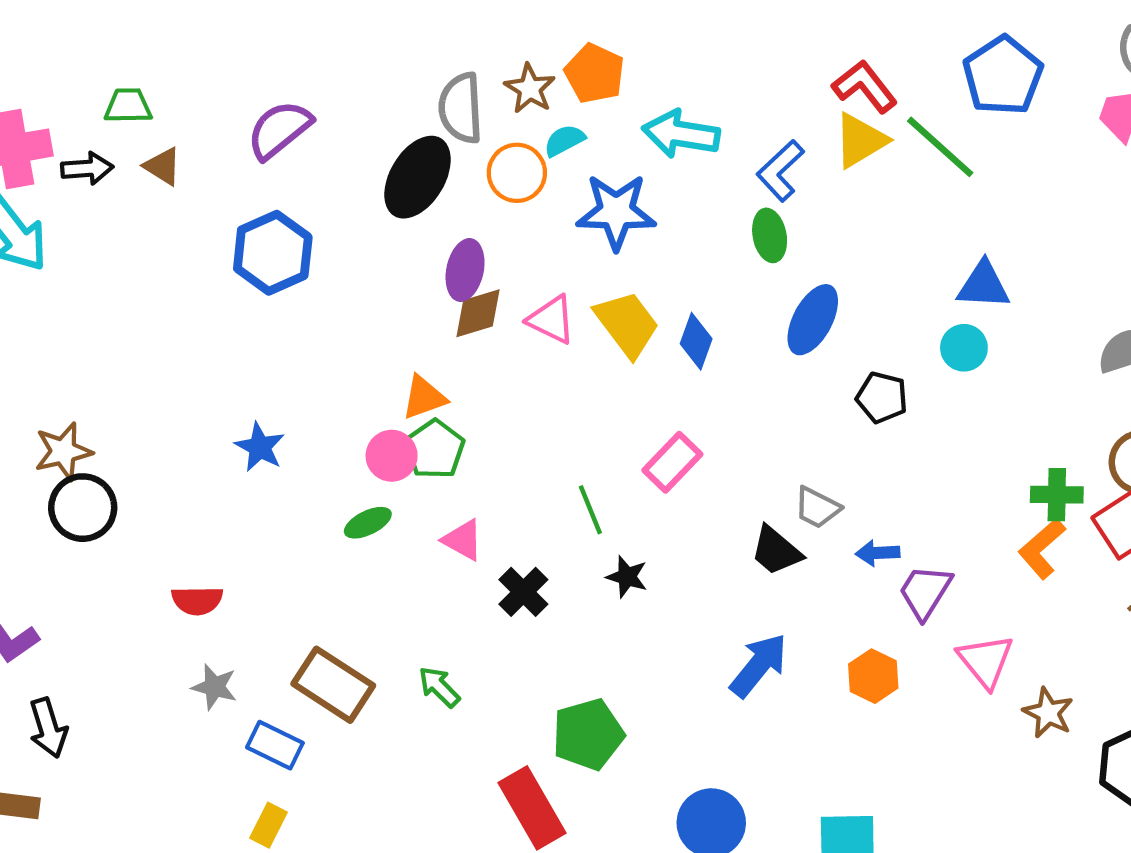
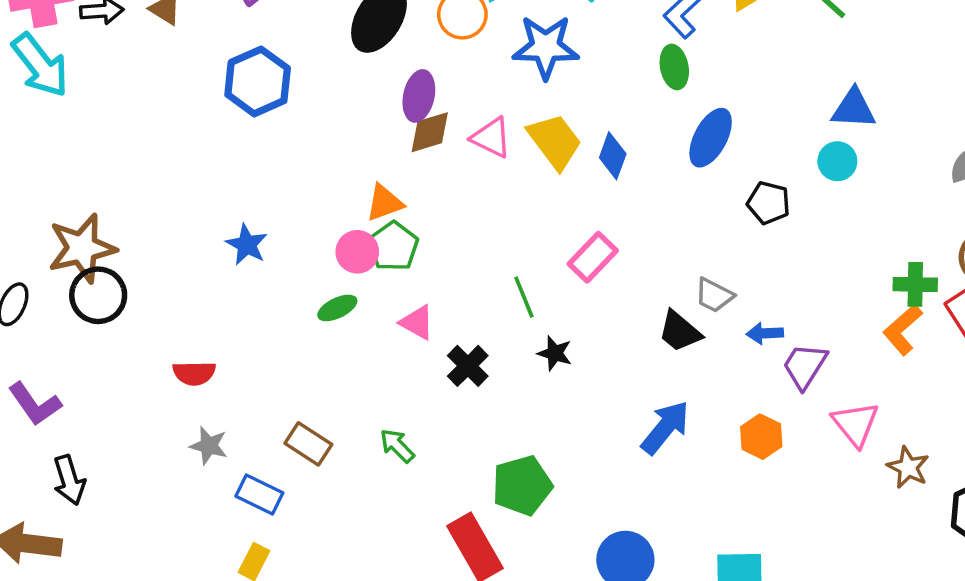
brown star: (63, 451) -> (82, 248), size x1.4
brown rectangle: (333, 685) -> (308, 444), size x0.7

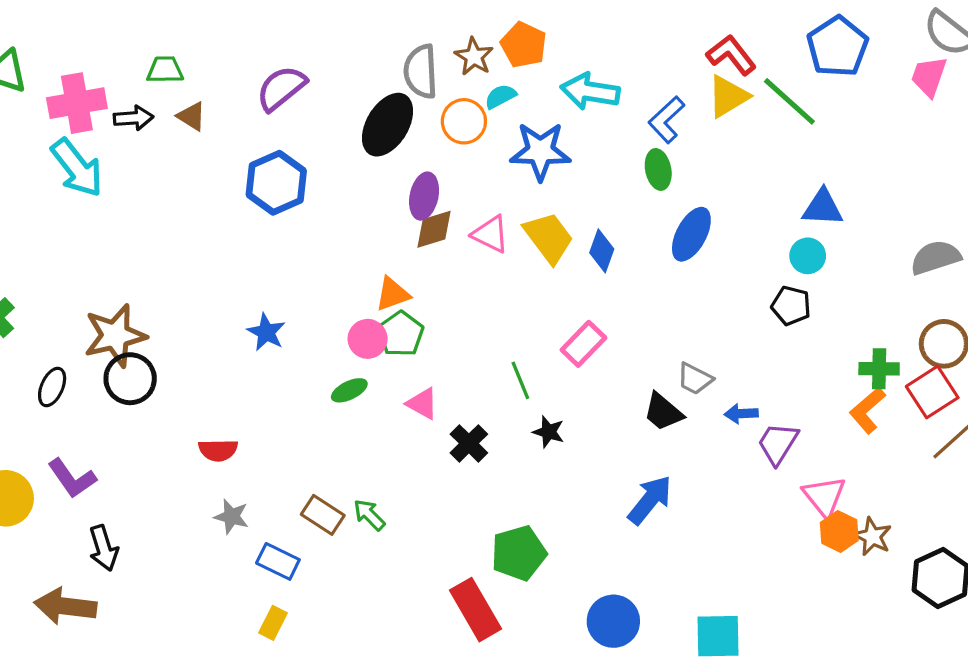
black pentagon: (769, 203) -> (791, 306), moved
orange hexagon: (761, 437) -> (839, 531), moved
green arrow: (397, 446) -> (369, 515), moved

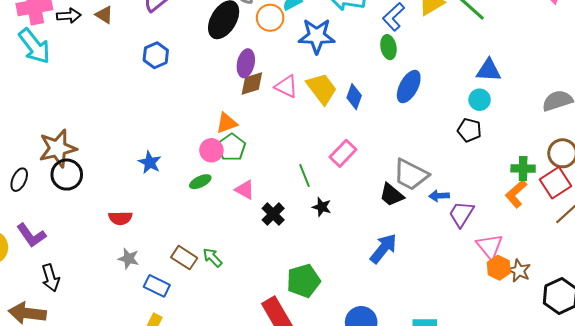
blue hexagon: (276, 183) -> (156, 55), size x0.7
blue star: (266, 332) -> (150, 162), moved
gray trapezoid: (695, 379) -> (411, 175), size x1.6

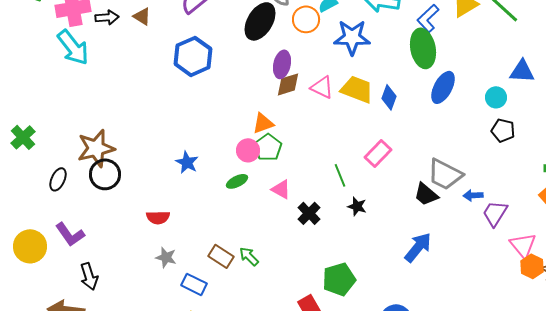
green ellipse: (388, 47) -> (423, 48), size x1.6
blue hexagon: (156, 55) -> (193, 56), size x1.5
yellow trapezoid: (322, 89) -> (357, 89), turned -32
cyan circle: (480, 100) -> (496, 97), moved

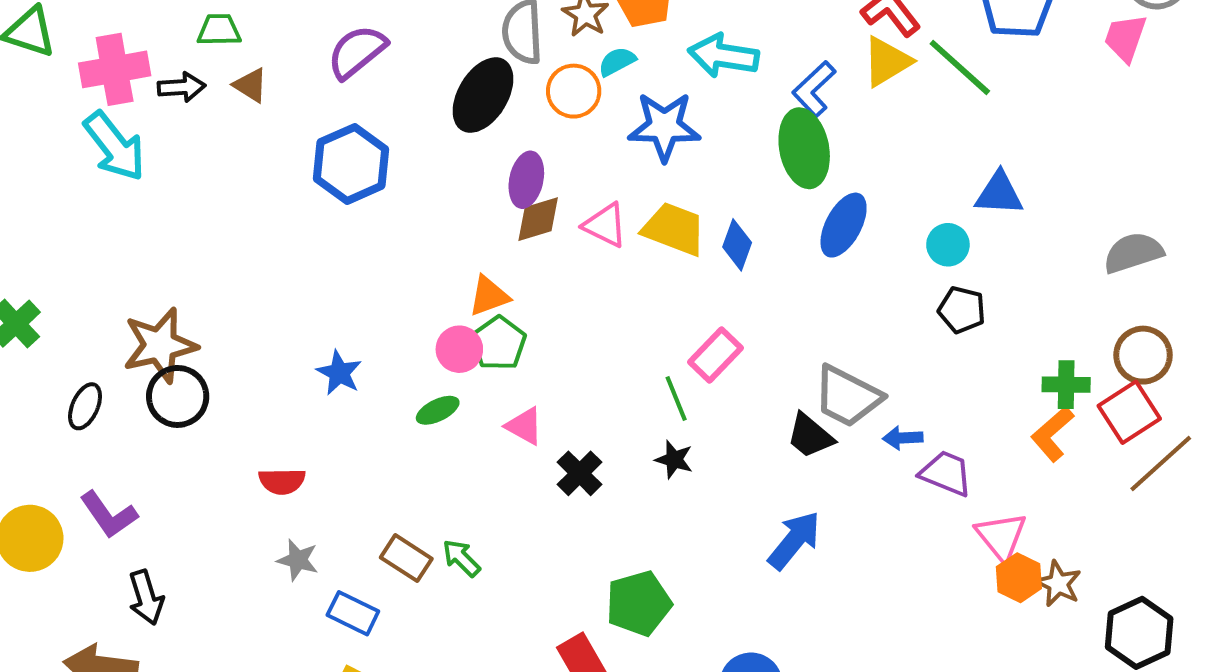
green line: (340, 175) -> (676, 398), moved
purple trapezoid: (495, 213) -> (946, 473), turned 80

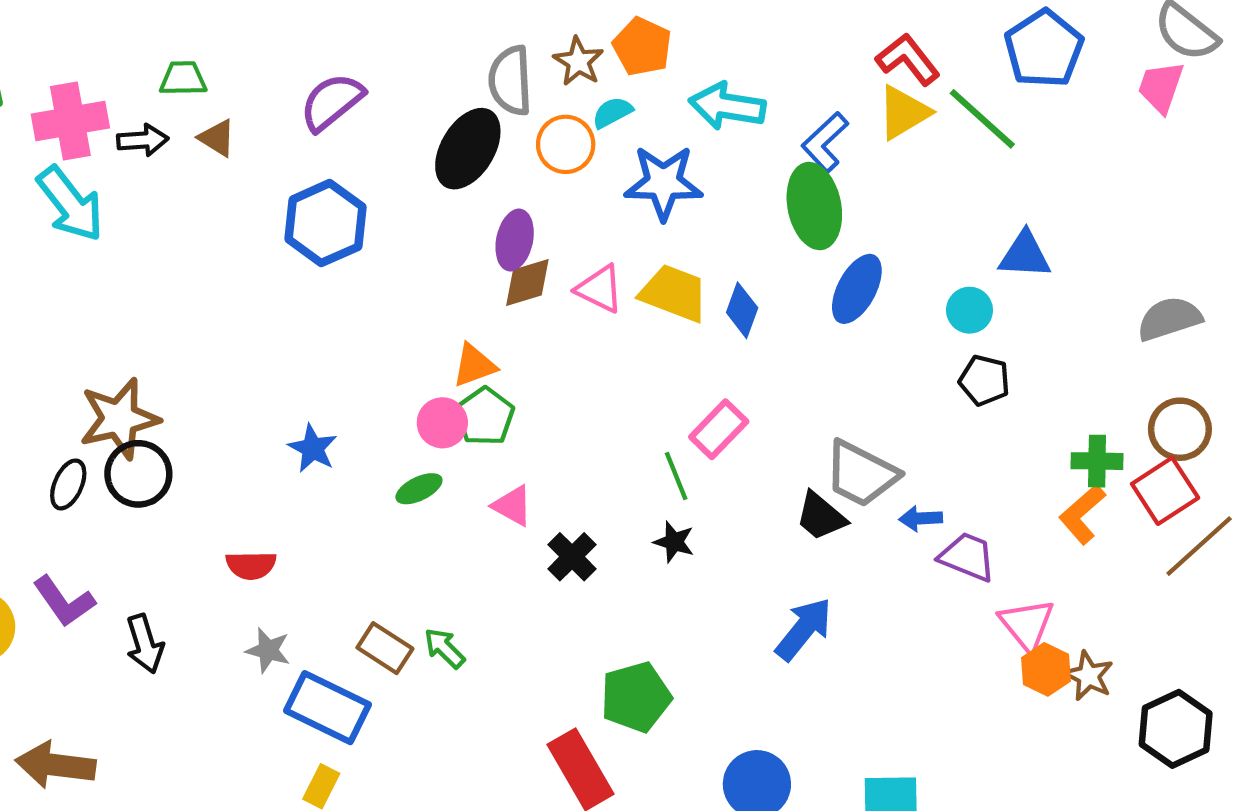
black ellipse: (85, 406) -> (68, 484), moved
black arrow: (146, 597) -> (145, 644), moved
blue rectangle: (353, 613) -> (328, 708), size x1.5

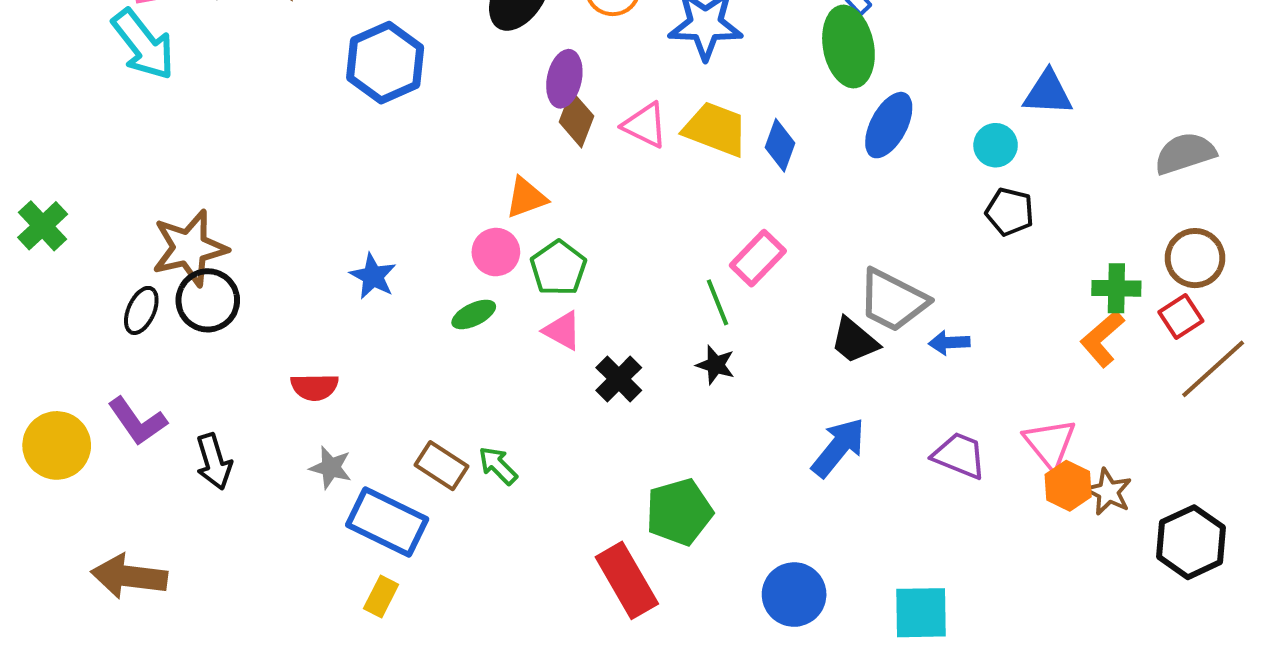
brown diamond: (527, 283) -> (576, 119), turned -52
green pentagon: (485, 416) -> (558, 268), moved
red square: (1165, 491) -> (1181, 316), size x0.7
purple trapezoid: (967, 557) -> (959, 455), moved

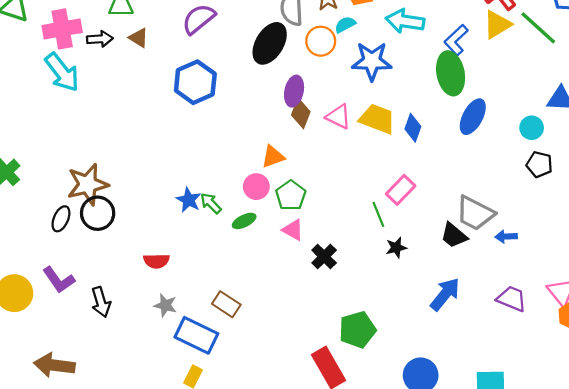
black star: (715, 365) -> (396, 248), moved, turned -30
green arrow: (498, 466) -> (211, 203), moved

